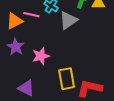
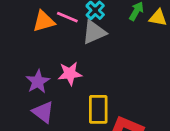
gray triangle: (68, 20) -> (94, 32), moved
purple star: (16, 47) -> (38, 82), moved

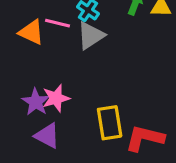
orange triangle: (44, 21) -> (31, 32), turned 50
pink star: (70, 74) -> (56, 98), moved

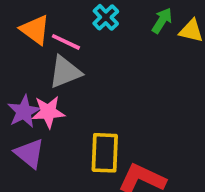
pink line: (57, 23) -> (66, 42), moved
gray triangle: (91, 36) -> (65, 72), moved

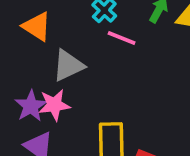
pink line: (66, 42) -> (122, 38), moved

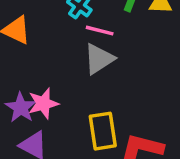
gray triangle: (68, 65) -> (99, 59), moved

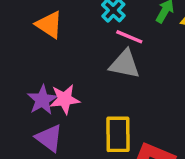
gray triangle: (99, 59) -> (125, 64), turned 36

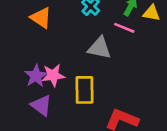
pink line: (129, 37) -> (124, 28), moved
yellow rectangle: (118, 134) -> (84, 90), moved

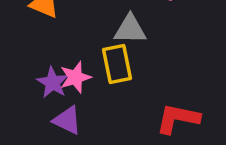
yellow rectangle: (84, 90) -> (117, 64), moved

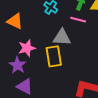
pink star: (75, 77) -> (27, 48), moved

